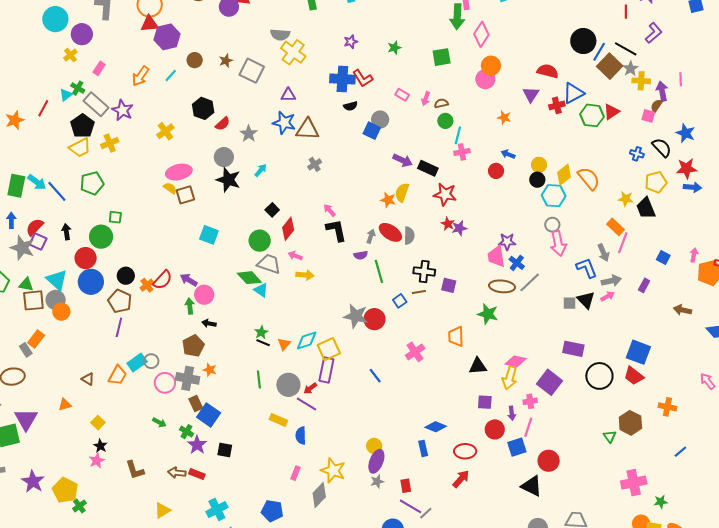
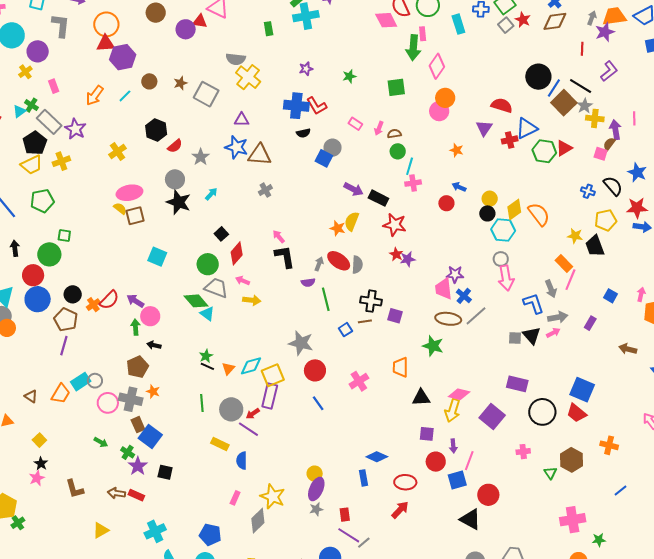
pink rectangle: (99, 68) -> (54, 86), turned -56
red circle: (374, 319) -> (315, 370), moved
pink cross: (530, 401) -> (523, 452), moved

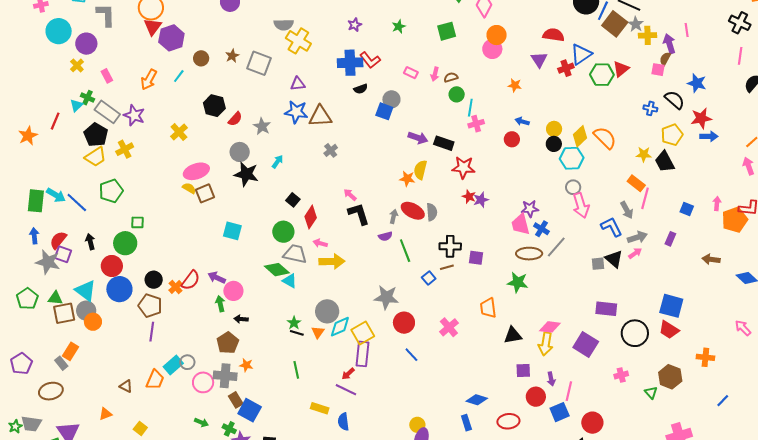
red triangle: (106, 43) -> (153, 27), turned -42
yellow arrow: (252, 300) -> (332, 261), size x1.4
gray circle: (231, 409) -> (327, 311), moved

